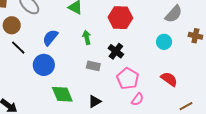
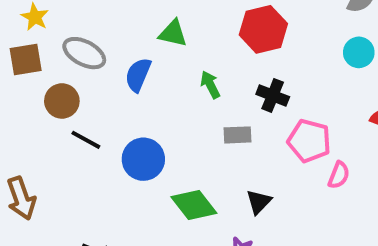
blue semicircle: (50, 38) -> (138, 75), moved

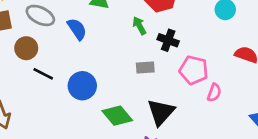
blue semicircle: (138, 75) -> (77, 29), turned 125
green arrow: (210, 85) -> (139, 26), moved
black triangle: (259, 202) -> (161, 112), size x1.6

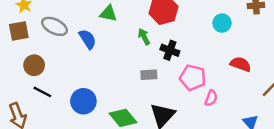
brown circle: (26, 48) -> (34, 65), moved
black line: (43, 74) -> (42, 92), moved
blue circle: (82, 86) -> (83, 101), moved

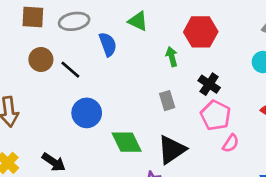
gray ellipse: (55, 26) -> (74, 21), turned -50
black cross: (170, 50) -> (209, 84), moved
gray rectangle: (149, 75) -> (167, 101), turned 63
black line: (42, 92) -> (70, 70), moved

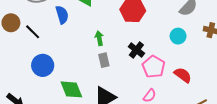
green arrow: (172, 57) -> (99, 38), moved
pink pentagon: (216, 115) -> (154, 67), moved

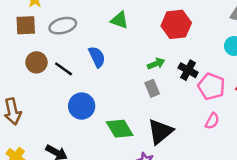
blue semicircle: (62, 15) -> (97, 57), moved
green arrow: (99, 38) -> (156, 64), moved, turned 88

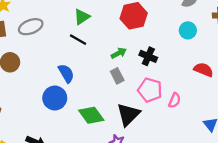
green triangle: (120, 20) -> (82, 17), turned -48
blue semicircle: (97, 57) -> (66, 73), moved
black line: (64, 69) -> (78, 40), moved
pink pentagon: (211, 86) -> (150, 90), moved

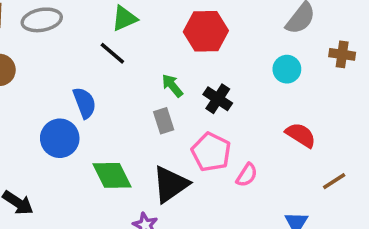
green arrow: (119, 53) -> (172, 86), turned -112

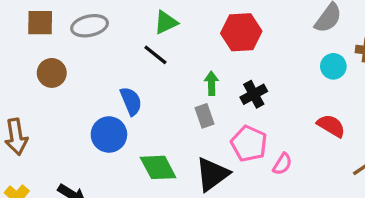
cyan circle: (287, 69) -> (333, 66), moved
green arrow: (172, 86) -> (212, 83), turned 40
black cross: (218, 99) -> (254, 94), turned 30

